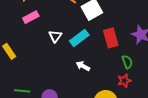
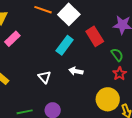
white triangle: (55, 36) -> (44, 77), moved

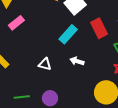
white triangle: (44, 77) -> (45, 64), turned -40

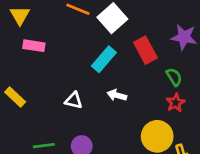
pink rectangle: (16, 23) -> (34, 46), turned 49

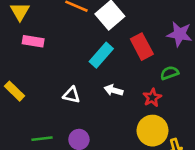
green semicircle: (174, 77) -> (170, 73), turned -78
red star: (176, 103) -> (152, 98), moved

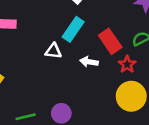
red rectangle: (142, 47) -> (110, 41), moved
white triangle: (72, 95) -> (53, 51), moved

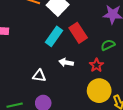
red rectangle: (110, 41) -> (78, 33), moved
white triangle: (53, 51) -> (39, 76), moved

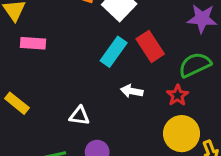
green semicircle: (108, 45) -> (195, 65), size x1.5
white triangle: (39, 76) -> (79, 116), moved

